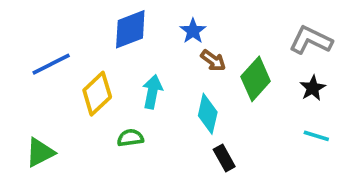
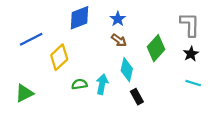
gray L-shape: (311, 40) -> (190, 25), turned 65
brown arrow: (213, 60) -> (119, 40), moved
cyan arrow: (152, 92) -> (102, 84), moved

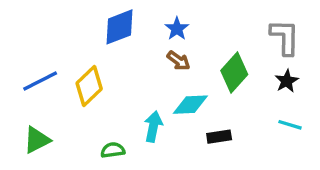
blue line: (31, 39) -> (40, 81), moved
cyan diamond: (127, 70) -> (190, 105), turned 75
green semicircle: (79, 84) -> (113, 150), moved
black rectangle: (137, 97) -> (219, 137), moved, turned -70

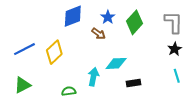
brown arrow: (179, 61) -> (99, 34), moved
green diamond: (234, 73) -> (135, 22), moved
cyan line: (290, 125) -> (177, 76), turned 56

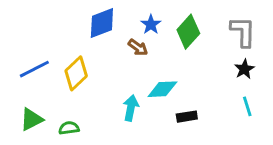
green semicircle: (69, 91) -> (69, 128), moved

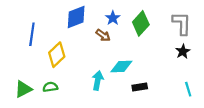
blue line: (34, 69) -> (32, 34), moved, turned -55
cyan line: (247, 106) -> (188, 89), moved
green semicircle: (69, 128) -> (50, 87), moved

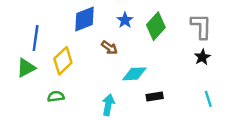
brown arrow: (103, 35) -> (109, 48), moved
cyan arrow: (98, 81) -> (108, 105), moved
green triangle: (23, 89) -> (26, 68), moved

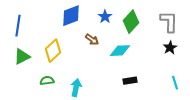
blue line: (36, 38) -> (18, 26), moved
cyan diamond: (134, 74) -> (120, 51), moved
cyan arrow: (108, 105) -> (76, 88), moved

